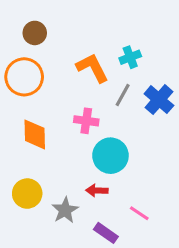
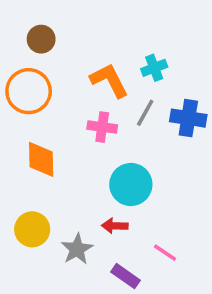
blue cross: (159, 100) -> (188, 118), turned -32
pink cross: (86, 121) -> (102, 127), moved

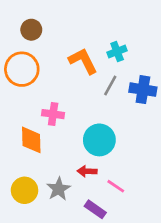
pink cross: (102, 127) -> (53, 114), moved
orange diamond: (41, 159) -> (31, 140), moved
yellow circle: (32, 229) -> (24, 190), moved
pink line: (165, 253) -> (116, 186), moved

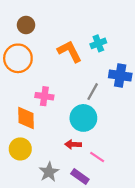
gray line: (110, 85) -> (93, 92), moved
gray star: (59, 189) -> (49, 172), moved
yellow circle: (24, 190) -> (20, 149), moved

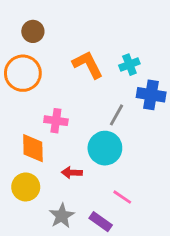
cyan cross: (98, 43) -> (129, 65), moved
red arrow: (73, 144) -> (72, 173), moved

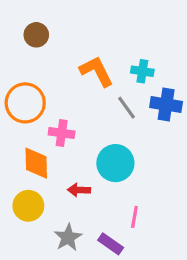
cyan cross: (129, 65) -> (142, 71), turned 30
orange circle: (23, 73) -> (25, 103), moved
gray line: (116, 115) -> (127, 108), moved, turned -65
pink line: (122, 197) -> (134, 217), turned 66

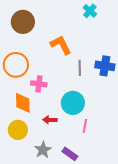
brown circle: (36, 35) -> (23, 22), size x1.5
cyan cross: (142, 71) -> (90, 11), moved, turned 32
gray line: (127, 108) -> (80, 68), turned 35
pink line: (134, 217) -> (85, 126), moved

